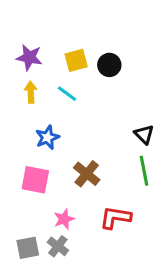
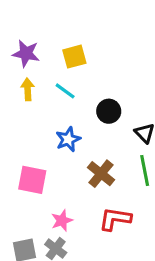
black circle: (109, 65) -> (109, 111), moved
blue star: (47, 137) -> (68, 139), moved
brown cross: (87, 174) -> (101, 174), moved

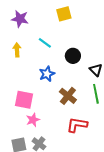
yellow square: (74, 57) -> (64, 14), moved
yellow arrow: (28, 89) -> (17, 50), moved
pink star: (62, 220) -> (33, 120), moved

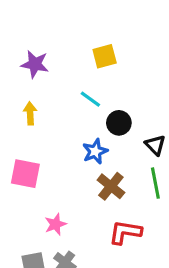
cyan line: (45, 43) -> (90, 99), moved
blue star: (47, 74) -> (95, 151), moved
pink square: (24, 100) -> (25, 174), moved

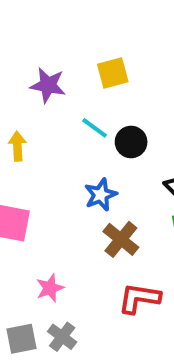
purple star: (35, 64) -> (48, 85), moved
black circle: (119, 123) -> (131, 142), moved

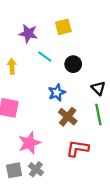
cyan line: (95, 128) -> (45, 56), moved
pink star: (50, 288) -> (29, 143), size x1.5

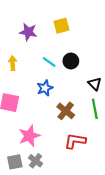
cyan line: (45, 56) -> (49, 62), moved
blue star: (57, 93) -> (45, 88), moved

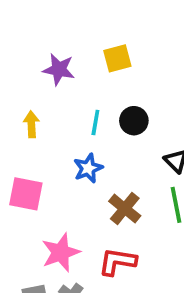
cyan line: (49, 62) -> (95, 123), turned 64
red L-shape: (75, 141) -> (117, 262), moved

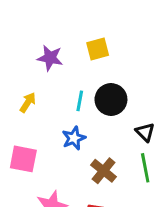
black circle: (134, 121) -> (111, 99), size x1.4
yellow arrow: (31, 124) -> (28, 102), turned 36

